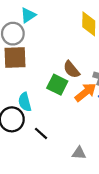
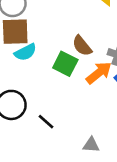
cyan semicircle: (25, 102) -> (25, 52), moved, turned -102

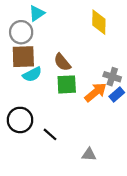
brown semicircle: (82, 46) -> (62, 62), moved
green square: (65, 64) -> (67, 84), turned -30

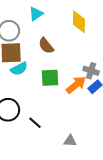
cyan triangle: (37, 13) -> (36, 14), moved
brown semicircle: (62, 62) -> (46, 46), moved

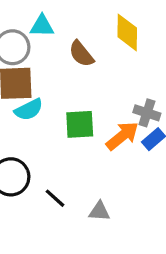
cyan triangle: (36, 14) -> (42, 26), moved, turned 35
brown semicircle: (46, 46) -> (81, 54), moved
gray triangle: (70, 141) -> (99, 211), moved

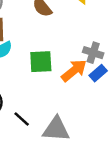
gray triangle: (99, 211) -> (56, 129), size x1.6

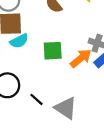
gray triangle: (56, 129) -> (66, 108), turned 30

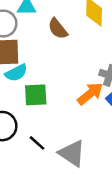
green square: (53, 51) -> (36, 95), moved

